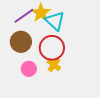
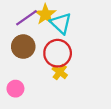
pink circle: (29, 69) -> (15, 89), moved

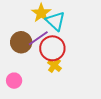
purple line: (27, 18) -> (38, 38), moved

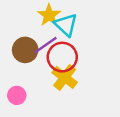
yellow cross: (54, 65) -> (65, 77), size x1.5

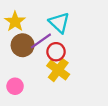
yellow star: (49, 15) -> (15, 22), moved
red circle: (62, 57) -> (56, 52), size x0.7

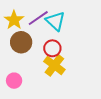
purple line: (41, 41) -> (38, 18), moved

